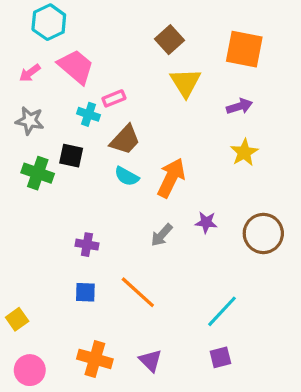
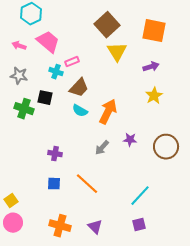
brown square: (170, 40) -> (107, 25), size x1.4
pink arrow: (30, 73) -> (19, 46), turned 56
pink circle: (30, 370) -> (13, 223), moved

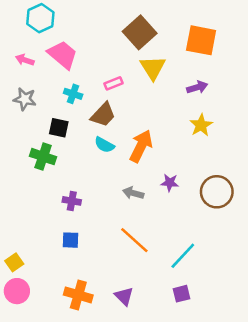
pink rectangle: (72, 62) -> (114, 83), moved
green cross: (24, 109) -> (43, 157), moved
gray arrow: (102, 148) -> (133, 193), turned 63
orange line: (87, 184) -> (134, 240), moved

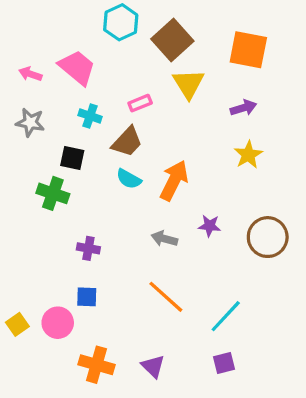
cyan hexagon: (40, 18) -> (121, 22), moved
pink circle: (17, 291) -> (58, 323), moved

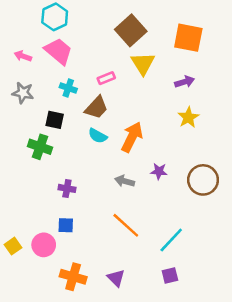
cyan hexagon: (121, 22) -> (55, 17), moved

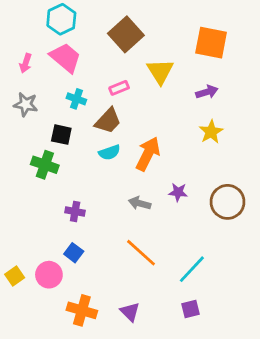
brown square: (131, 30) -> (126, 34), moved
pink arrow: (23, 56) -> (26, 63), turned -91
cyan semicircle: (98, 136) -> (109, 152), turned -48
blue square: (66, 225) -> (74, 253), turned 35

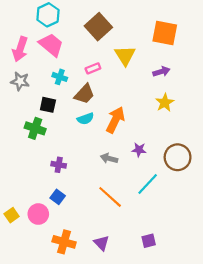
pink arrow: (26, 63) -> (20, 49), size x1.6
cyan line: (192, 269) -> (148, 184), moved

